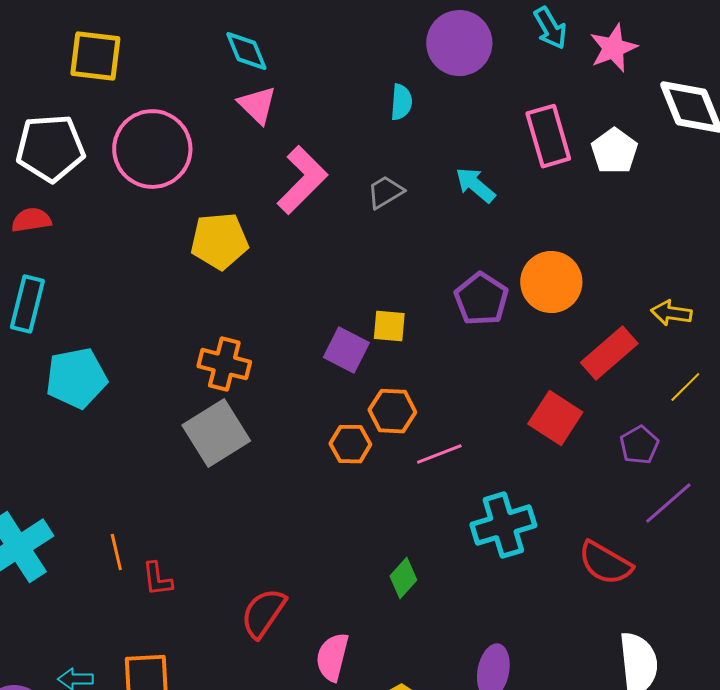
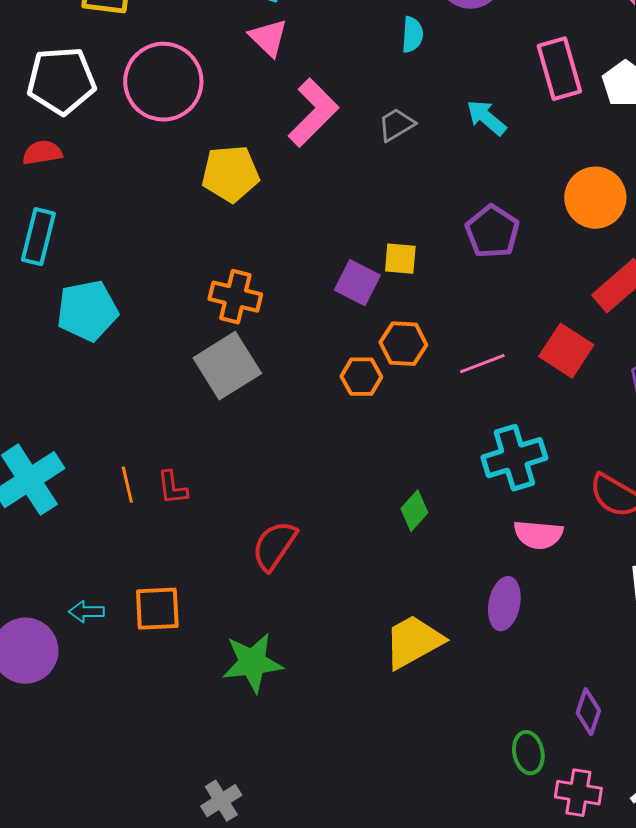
orange circle: (551, 282) -> (595, 198), moved
pink line: (439, 454) -> (482, 364), moved
red L-shape: (157, 579) -> (172, 488), moved
pink semicircle: (332, 657) -> (538, 535), moved, turned -99

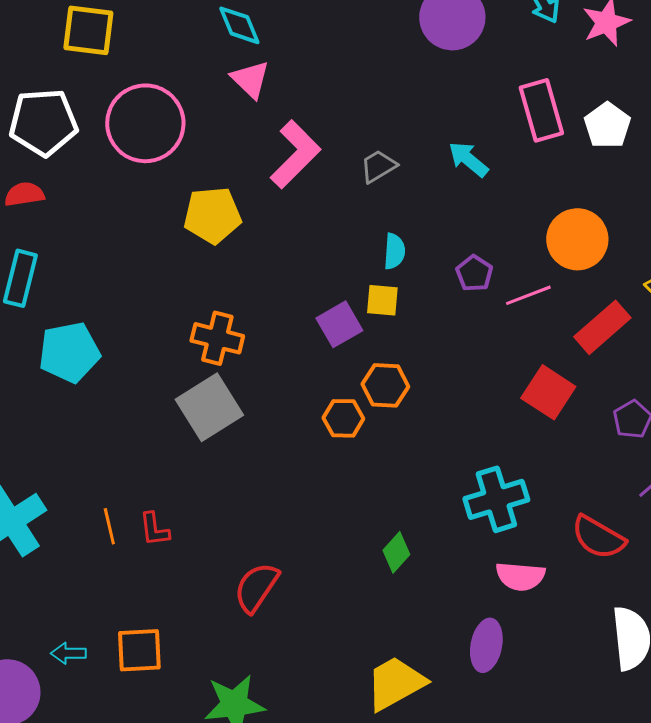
cyan semicircle: (412, 35) -> (394, 251), moved
purple pentagon: (492, 232) -> (474, 273), size x0.7
purple square: (357, 283) -> (339, 324), turned 33
pink line: (482, 364) -> (528, 295), moved

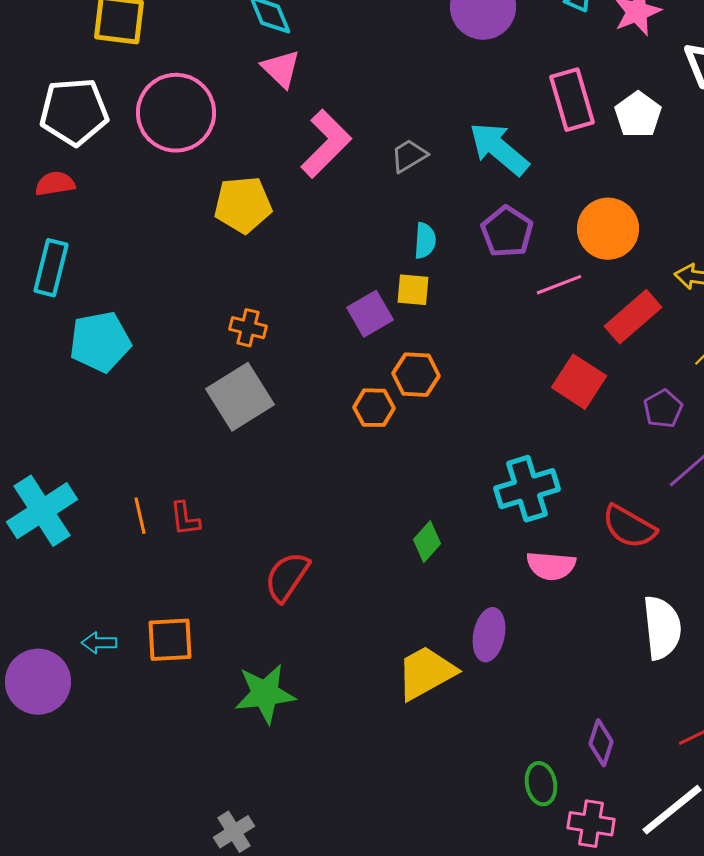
cyan arrow: (468, 159) -> (499, 149), size x1.5
purple pentagon: (474, 273) -> (507, 232), moved, size x1.4
orange cross: (217, 338) -> (248, 328), size x0.7
purple ellipse: (486, 645) -> (489, 635), moved

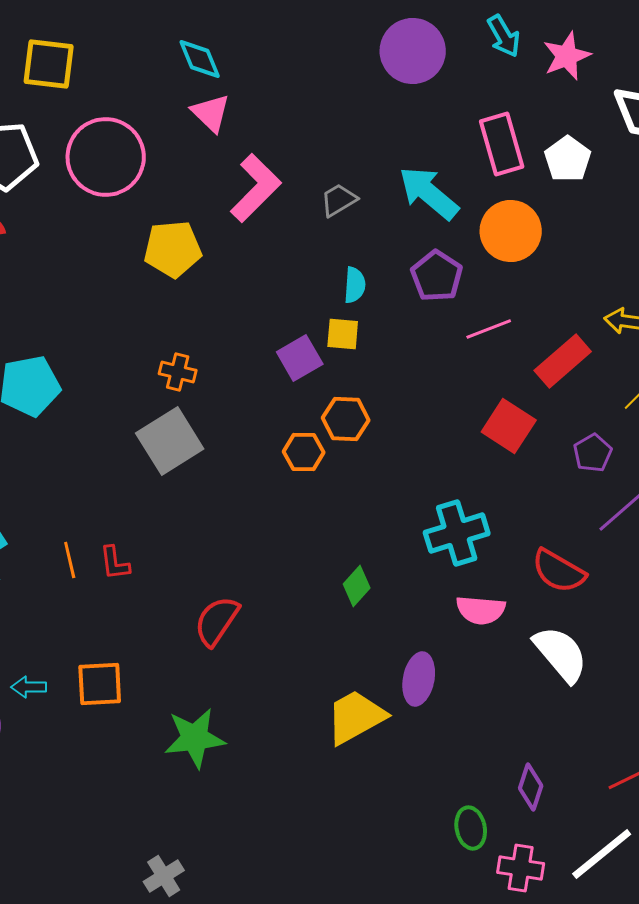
orange circle: (608, 229) -> (511, 231), moved
white semicircle: (662, 628) -> (561, 654), moved, turned -34

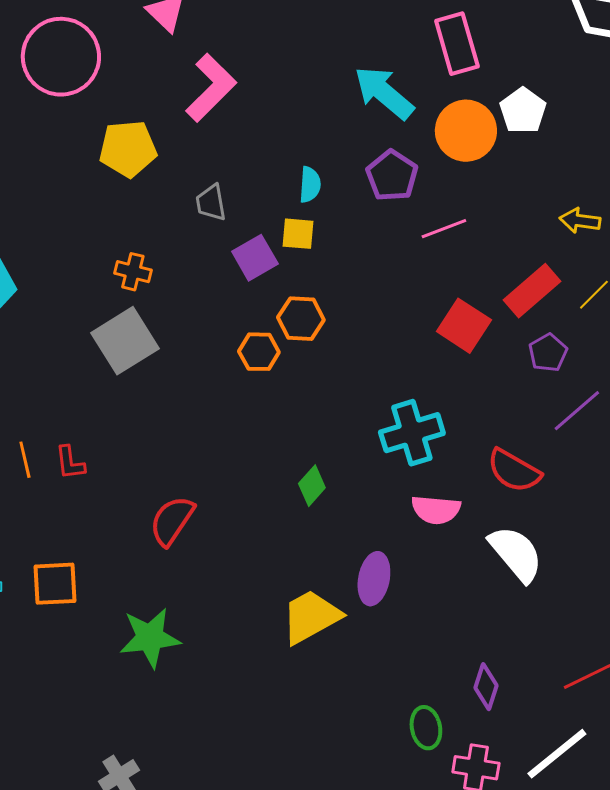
white pentagon: (568, 159) -> (523, 111), moved
gray trapezoid: (339, 200) -> (211, 203), moved, turned -69
red rectangle: (563, 361) -> (532, 291), moved

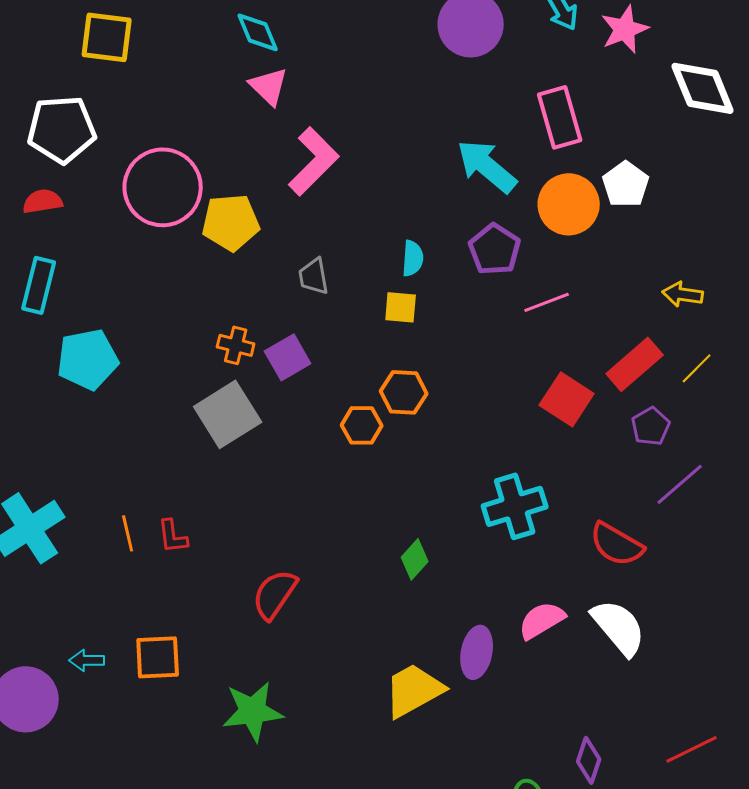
pink circle: (61, 57) -> (163, 187), moved
purple square: (255, 258) -> (288, 357), moved
pink semicircle: (436, 510) -> (542, 620), moved, turned 144

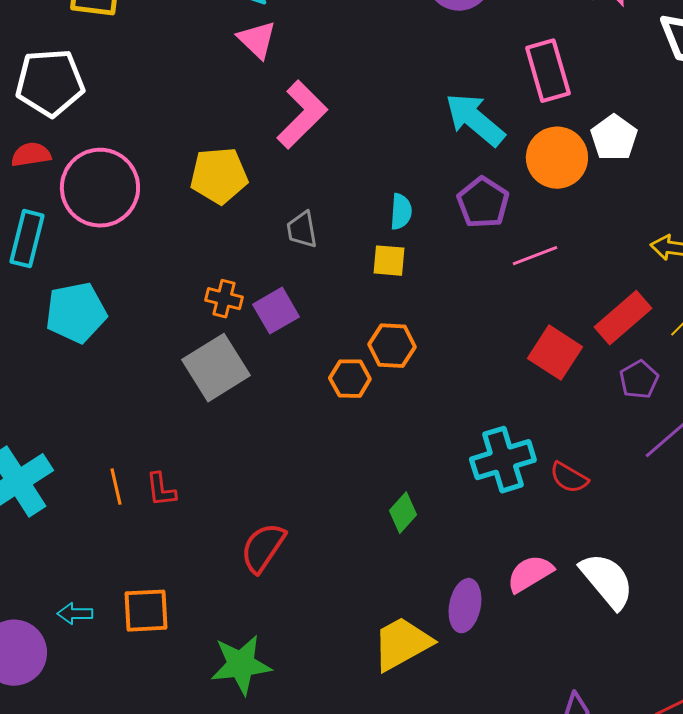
pink circle: (163, 187) -> (100, 188), moved
red semicircle: (617, 544) -> (569, 478), moved, size x0.7

